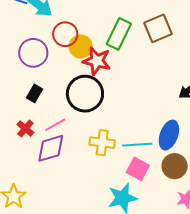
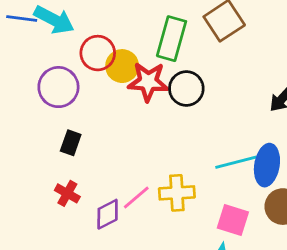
black circle: (85, 94) -> (186, 89), moved, size x0.7
pink line: (55, 125) -> (136, 197), moved
cyan line: (137, 145) -> (236, 162), moved
purple diamond: (51, 148) -> (108, 214), size x0.7

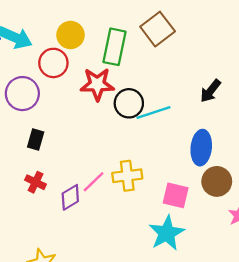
yellow circle: (122, 66) -> (70, 35), moved
black circle: (186, 89) -> (129, 103), moved
cyan line: (236, 162) -> (154, 112), moved

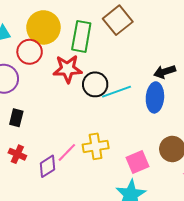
yellow circle: (70, 35) -> (43, 27), size x1.4
black arrow: (210, 91) -> (165, 72), turned 35
blue ellipse: (201, 148) -> (155, 97), moved
pink square: (176, 195) -> (137, 162), turned -35

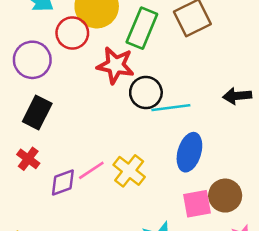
blue ellipse: (155, 97) -> (189, 152), moved
black rectangle: (16, 118) -> (37, 112), size x1.4
yellow cross: (96, 146) -> (129, 171), turned 35
pink square: (137, 162) -> (197, 204), moved

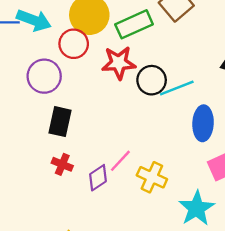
green rectangle: (142, 28) -> (134, 24), turned 57
yellow cross: (129, 171) -> (152, 177), moved

